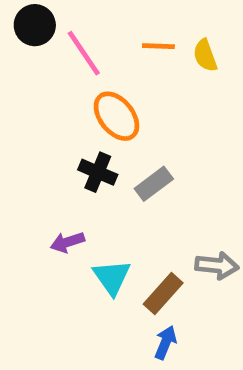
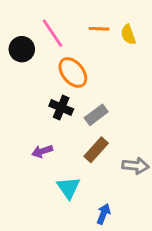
black circle: (35, 25) -> (22, 49), moved
cyan triangle: (112, 277) -> (68, 188), moved
brown rectangle: (163, 294) -> (96, 150), moved

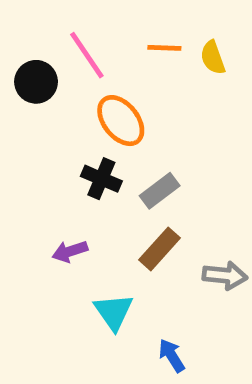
blue arrow: (103, 214) -> (172, 355), turned -54

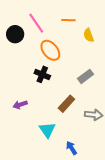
yellow semicircle: (213, 58) -> (89, 35), moved
gray rectangle: (160, 191) -> (86, 76), moved
purple arrow: (70, 251) -> (20, 105), moved

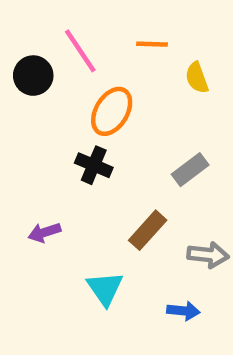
orange ellipse: (50, 50) -> (112, 111), turned 70
blue arrow: (71, 148) -> (183, 311), moved, turned 128

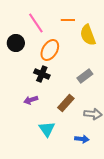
black circle: (33, 76) -> (16, 43), moved
yellow semicircle: (197, 78) -> (88, 35), size x1.5
purple arrow: (44, 232) -> (31, 100), moved

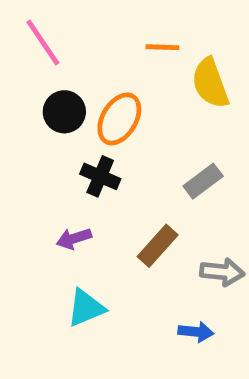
pink line: (36, 23) -> (43, 42), moved
black circle: (16, 43) -> (64, 112), moved
cyan triangle: (47, 129) -> (86, 308), moved, turned 42

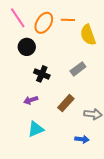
orange ellipse: (119, 119) -> (44, 23), moved
gray rectangle: (203, 181) -> (78, 69), moved

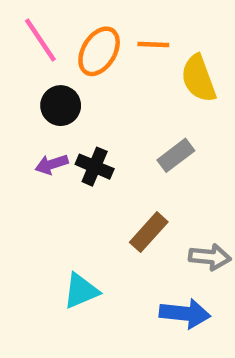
purple arrow: (31, 100) -> (52, 164), moved
blue arrow: (82, 139) -> (185, 313), size x1.5

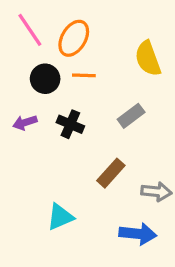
orange line: (153, 45) -> (84, 75), moved
purple arrow: (52, 164) -> (25, 123), moved

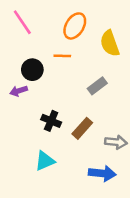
orange ellipse: (74, 38) -> (75, 26), moved
black circle: (45, 79) -> (32, 70), moved
black cross: (70, 124) -> (51, 121), moved

